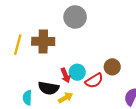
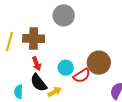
brown circle: (112, 67) -> (99, 63), size x1.5
red arrow: (66, 75) -> (37, 64), moved
black semicircle: (49, 88) -> (39, 83), turned 42

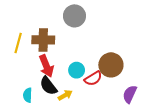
red arrow: (37, 64) -> (46, 66), size x1.5

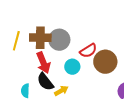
gray circle: (74, 16) -> (59, 40), moved
red semicircle: (93, 78) -> (88, 51), moved

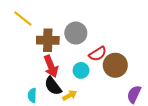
gray circle: (59, 40) -> (76, 33), moved
yellow line: (16, 41) -> (23, 18), moved, turned -66

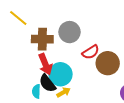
cyan circle: (81, 70) -> (60, 74), moved, size x1.5
cyan semicircle: (32, 95) -> (36, 91), moved

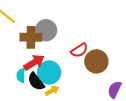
gray circle: (70, 32) -> (46, 30), moved
red arrow: (45, 64) -> (34, 62), turned -100
cyan semicircle: (36, 91) -> (21, 76), moved

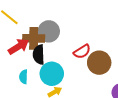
red arrow: (34, 62) -> (18, 47), moved
black semicircle: (36, 82) -> (39, 55), moved, turned 36

